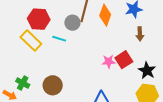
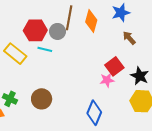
red hexagon: (39, 19) -> (35, 30), moved
brown arrow: (140, 34) -> (129, 38), turned 144
pink star: (109, 62) -> (107, 80), moved

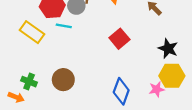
red square: (114, 66) -> (119, 39), moved
pink star: (107, 80) -> (157, 89), moved

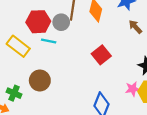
brown circle: (63, 80) -> (40, 80), moved
pink star: (157, 89) -> (133, 89), moved

